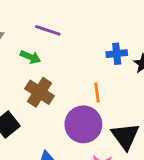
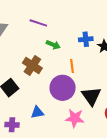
green arrow: (30, 57) -> (53, 45), moved

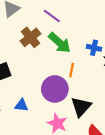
green arrow: (53, 45) -> (60, 43), size x1.6
brown cross: (32, 66) -> (30, 37), moved

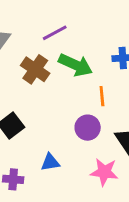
purple line: (52, 16) -> (55, 33), turned -48
purple circle: (55, 89) -> (88, 128), size x0.7

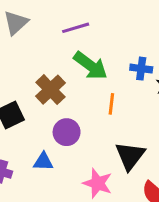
brown cross: (35, 69) -> (50, 90), moved
purple circle: (88, 128) -> (67, 132), moved

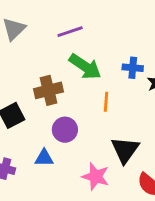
brown cross: (50, 90) -> (49, 90), turned 32

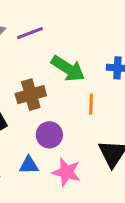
purple line: (70, 32) -> (30, 33), moved
pink star: (96, 177) -> (66, 172), moved

